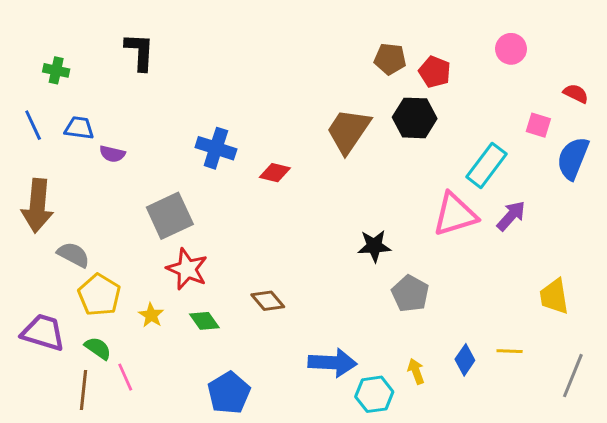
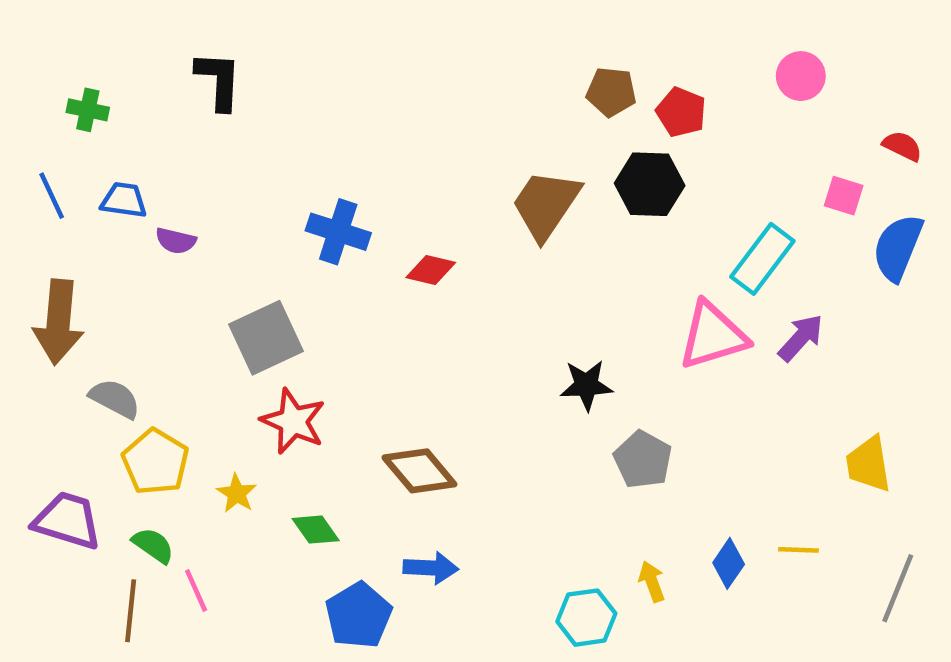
brown diamond: (268, 301) -> (419, 471), size x1.4
green diamond: (204, 321) -> (316, 530), moved
blue arrow: (333, 363) -> (431, 568), moved, size x0.7

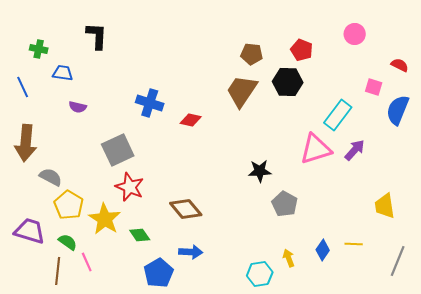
brown pentagon: (611, 92) -> (252, 54), moved
blue trapezoid: (124, 200) -> (63, 73), moved
yellow star: (237, 493) -> (105, 219), size x1.8

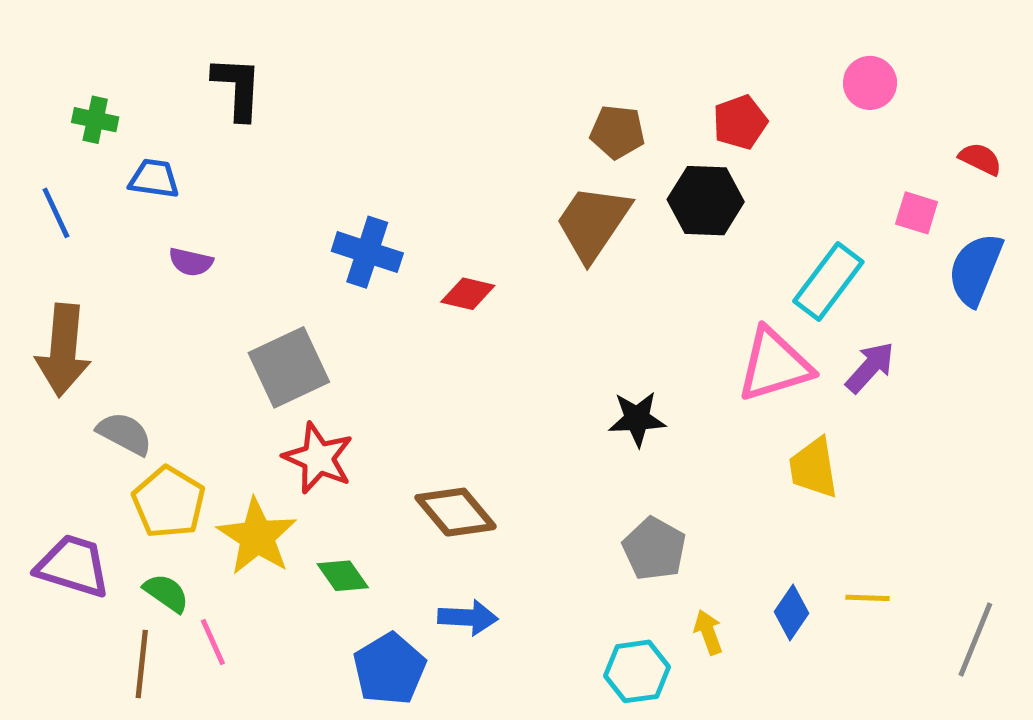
red pentagon: (302, 50) -> (740, 122), turned 30
gray pentagon: (285, 204) -> (654, 549), moved
yellow trapezoid: (385, 206) -> (814, 468), moved

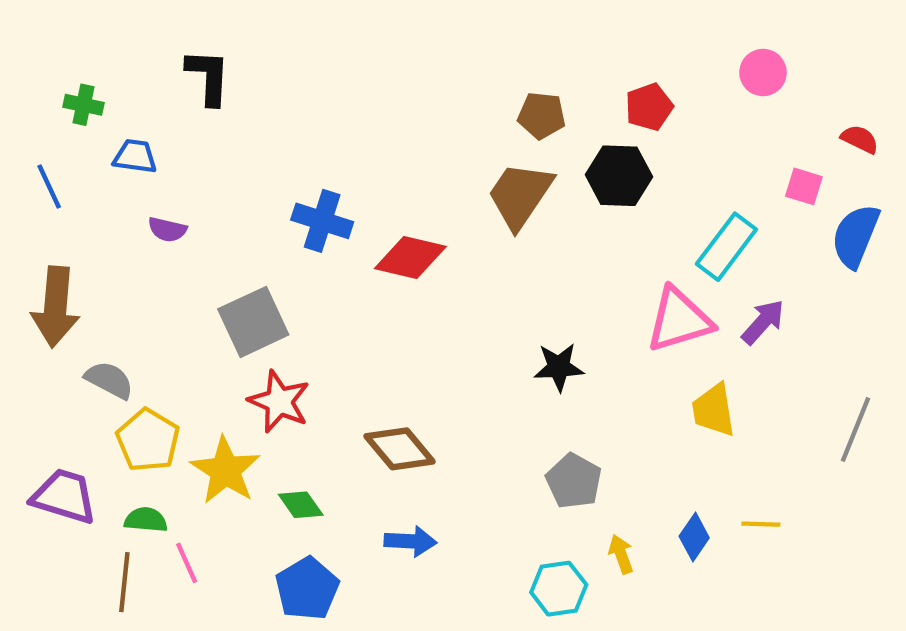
red diamond: (468, 294) -> (410, 257), size x1.5
green semicircle: (166, 593) -> (146, 520), turned -30
gray line: (975, 640) -> (855, 429), moved
blue pentagon: (389, 669) -> (307, 589), moved

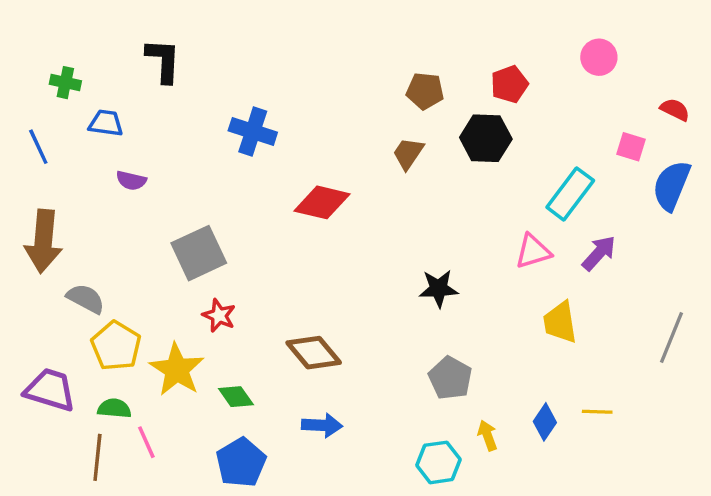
brown trapezoid: (520, 195) -> (408, 153), size x0.6
blue cross: (322, 221) -> (253, 132), moved
pink triangle: (679, 320) -> (533, 251), size x0.7
red star: (279, 402) -> (219, 316), size x0.7

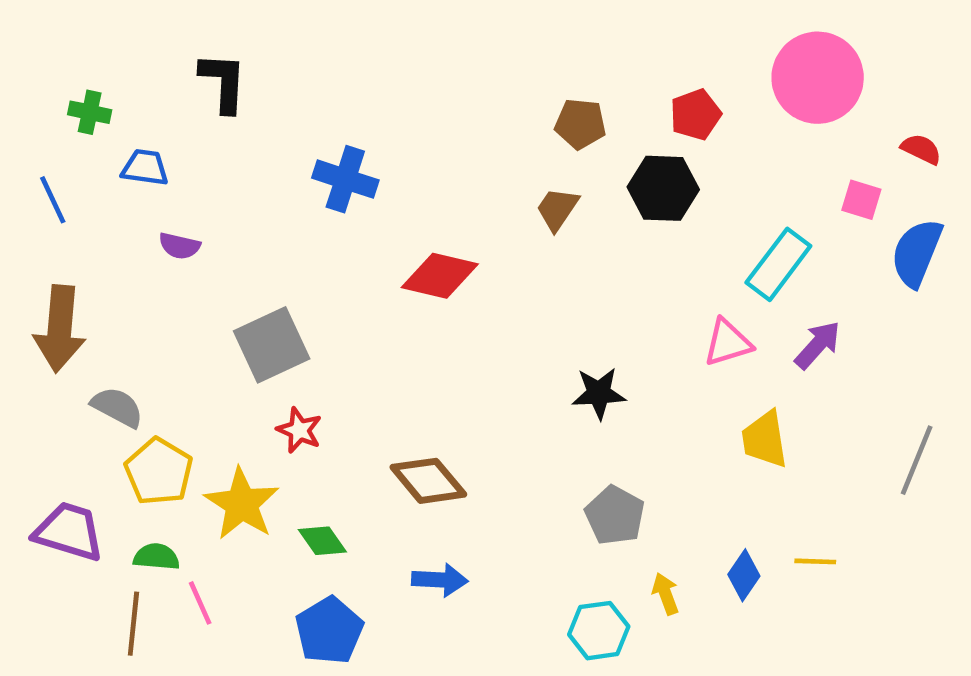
pink circle: (599, 57) -> (818, 78), size x1.8

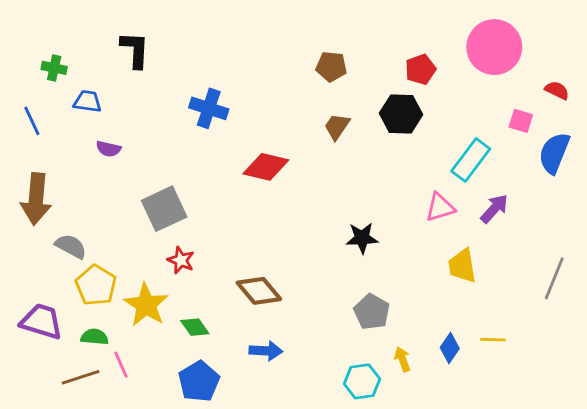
brown pentagon: (580, 124) -> (331, 67), moved
brown line: (133, 624) -> (81, 377), turned 66

